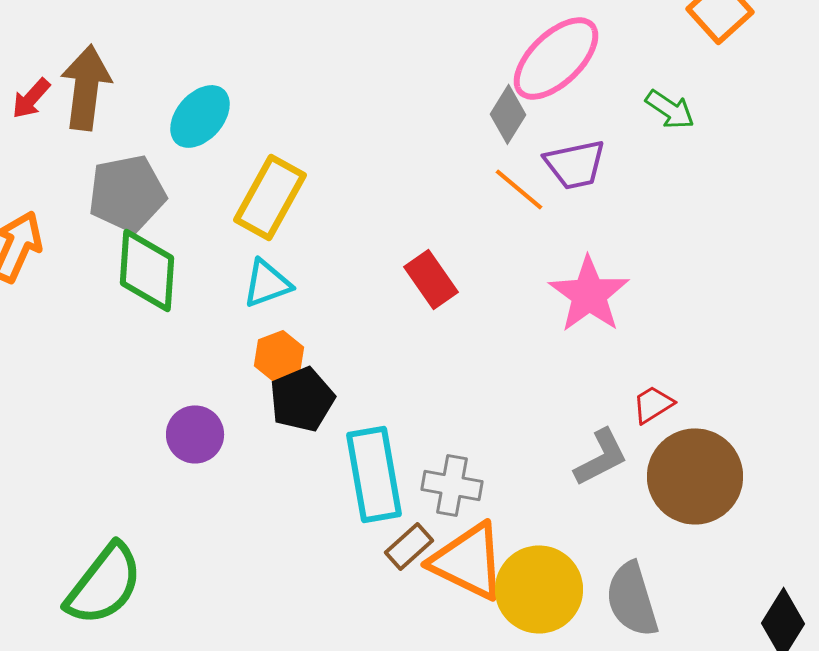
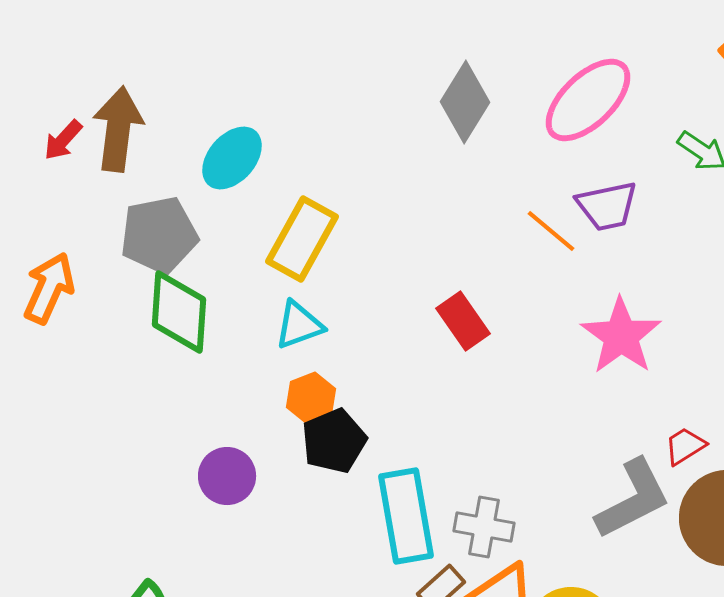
gray diamond: (508, 114) -> (465, 102), moved, size x1.4
gray L-shape: (601, 457) -> (633, 499), size x1.4

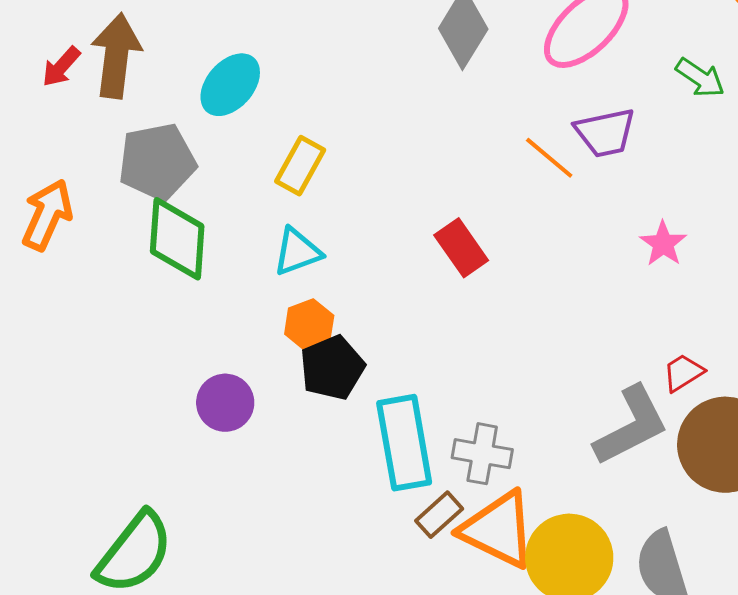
yellow rectangle: (302, 239) -> (300, 166), size x0.7
pink star: (621, 336) -> (663, 244), moved, size x0.6

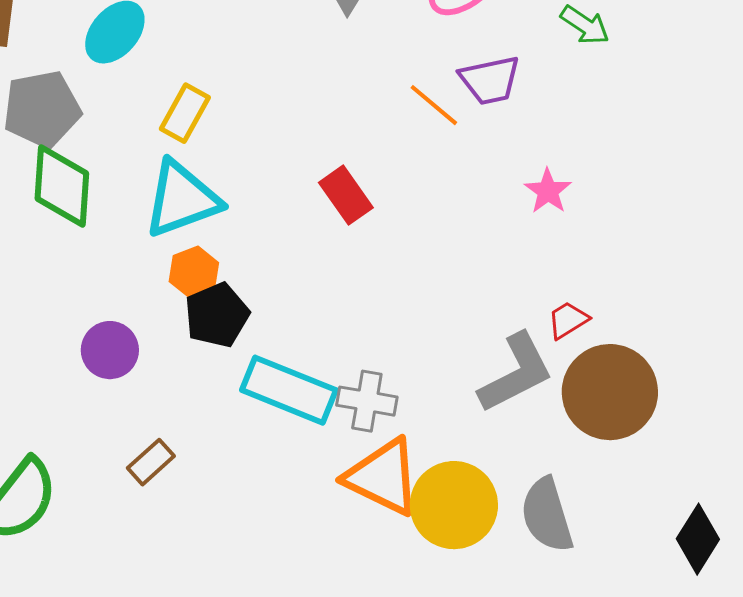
cyan triangle: (297, 252) -> (182, 199), size x1.6
cyan rectangle: (404, 443) -> (289, 390), turned -58
brown rectangle: (439, 515) -> (151, 462), moved

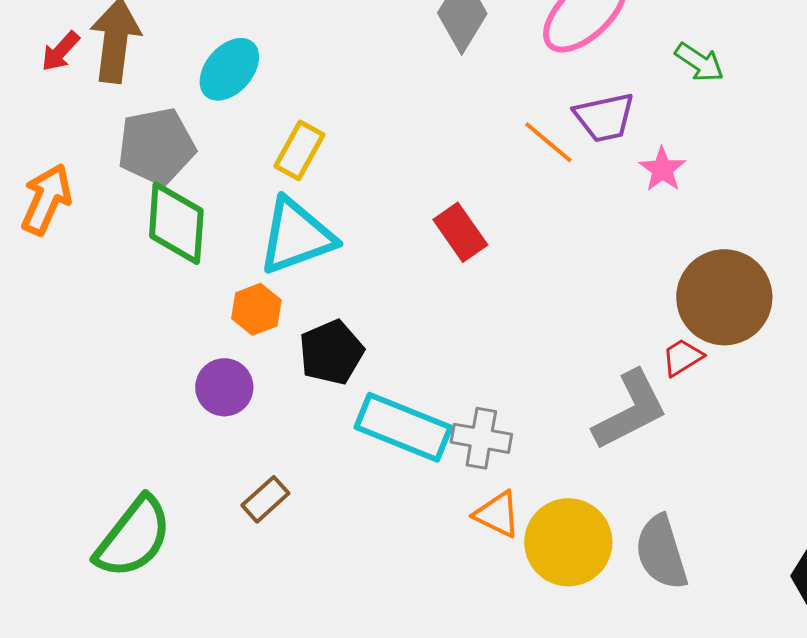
pink star: (548, 191) -> (662, 169), moved
orange hexagon: (194, 272) -> (256, 309), moved
brown circle: (610, 392) -> (724, 297), moved
orange triangle: (383, 477) -> (497, 514), size x0.6

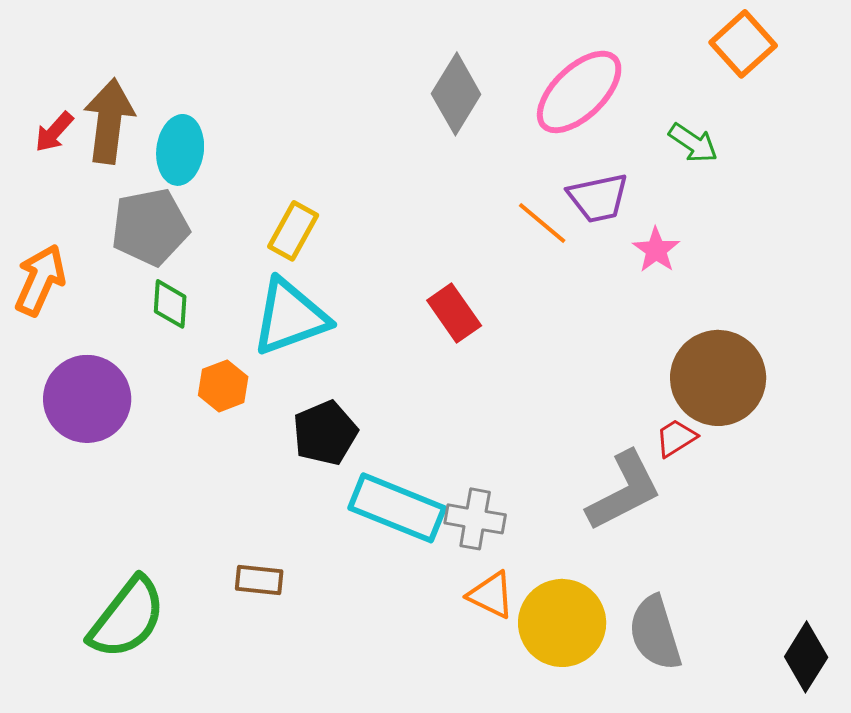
cyan ellipse: (229, 69) -> (180, 150), moved, turned -34
green diamond: (176, 223) -> (170, 304), size x0.6
orange hexagon: (256, 309) -> (223, 386), moved
purple circle: (224, 387) -> (87, 399), moved, size x1.5
brown rectangle: (265, 499) -> (259, 580), turned 48

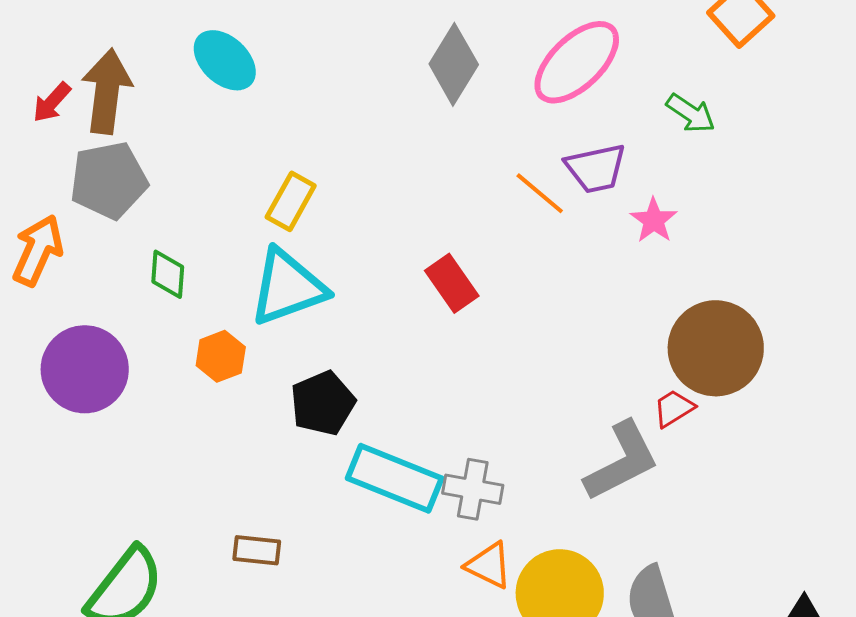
cyan ellipse: (180, 150) -> (225, 60), moved, turned -54
gray pentagon: (150, 227) -> (109, 180), moved

